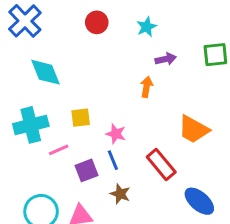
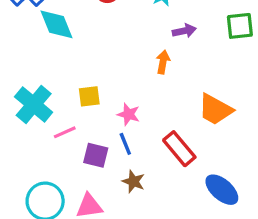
cyan diamond: (45, 72) -> (57, 24), moved
cyan cross: (31, 125) -> (34, 105), turned -36
purple square: (86, 170) -> (96, 155), turned 35

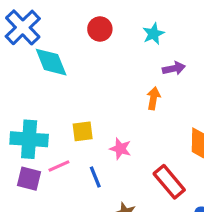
cyan cross: (34, 105) -> (29, 139), turned -36
blue line: (125, 144) -> (95, 177), moved
purple square: (96, 155) -> (29, 179), moved

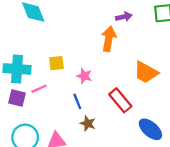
orange arrow: (153, 98) -> (109, 39), size x1.5
blue line: (95, 177) -> (77, 101), moved

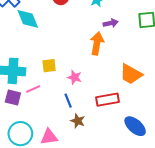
red rectangle: (120, 100) -> (107, 100), turned -60

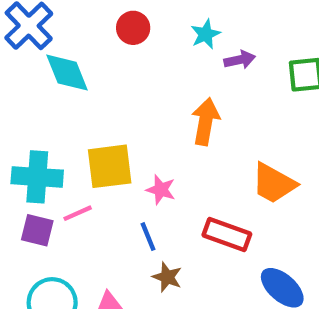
purple arrow: (111, 23) -> (240, 60), moved
yellow square: (49, 66) -> (110, 166), size x1.6
red rectangle: (107, 100) -> (227, 234), turned 30

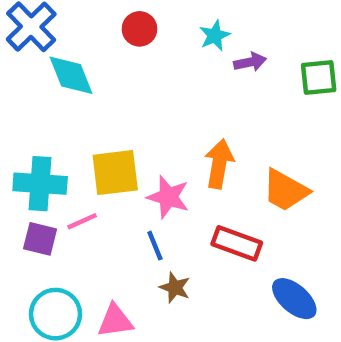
orange arrow: (206, 122) -> (219, 164), moved
pink star: (161, 190) -> (168, 197), size x1.4

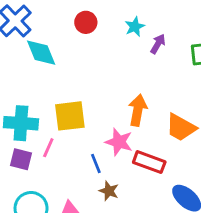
purple arrow: (250, 62) -> (158, 44), turned -48
pink star: (168, 197) -> (119, 142), moved
pink line: (82, 221) -> (48, 148), turned -42

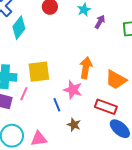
cyan diamond: (41, 53) -> (19, 28), turned 60
red rectangle: (149, 162) -> (106, 107), moved
brown star: (109, 191) -> (74, 125), moved

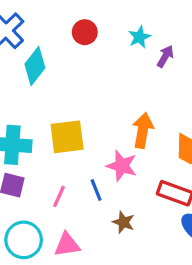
pink line: (24, 94) -> (59, 196), moved

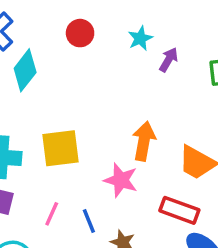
blue line: (96, 190) -> (89, 221), moved

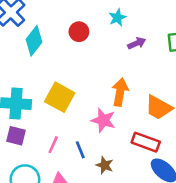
red circle: (80, 33) -> (79, 32), moved
purple arrow: (169, 60) -> (137, 43), moved, turned 36
yellow square: (61, 148) -> (60, 97), turned 36

